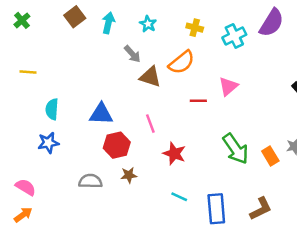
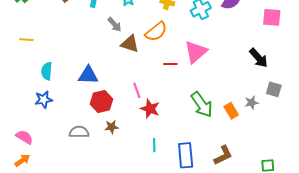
pink triangle: (228, 86) -> (196, 52), size x1.4
pink line: (150, 124) -> (137, 90), moved
cyan line: (179, 197) -> (154, 145), turned 64

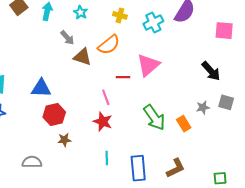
pink line: (137, 90) -> (106, 97), moved
gray star: (251, 103) -> (203, 107), moved
gray semicircle: (79, 132) -> (32, 162), moved

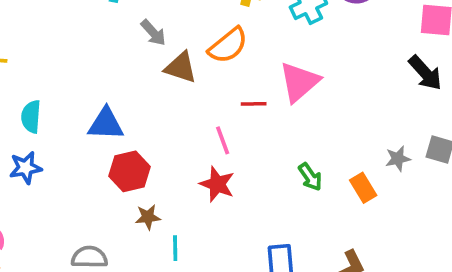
black arrow: (211, 71) -> (425, 73), moved
green arrow: (154, 118) -> (310, 177), size x0.6
cyan line: (107, 158) -> (175, 248), moved

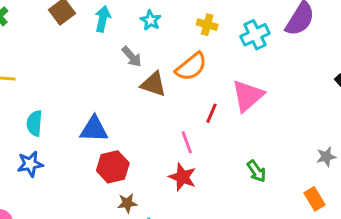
red line: (254, 104) -> (211, 113), turned -66
orange rectangle: (363, 188) -> (315, 199), moved

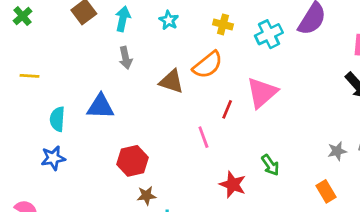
gray arrow: (132, 57) -> (126, 58), moved, turned 30
blue triangle: (94, 129) -> (100, 107), moved
red star: (182, 177) -> (233, 184), moved

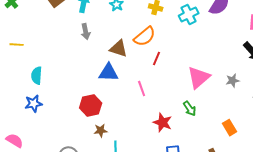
pink triangle: (262, 93) -> (199, 78), moved
blue triangle: (100, 107) -> (109, 73), moved
red line: (227, 109) -> (157, 59), moved
gray star: (337, 151) -> (233, 81), moved

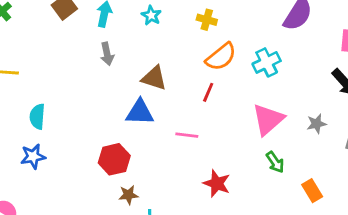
cyan cross: (189, 15) -> (267, 62), moved
orange semicircle: (145, 37) -> (221, 57), moved
pink line: (142, 89) -> (187, 135), turned -63
green arrow: (190, 109) -> (275, 162), moved

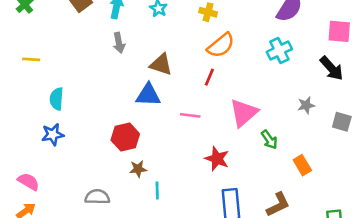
cyan cross: (267, 62) -> (279, 50), moved
pink triangle: (268, 119) -> (244, 113), moved

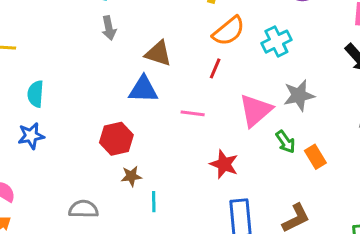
cyan cross: (279, 50) -> (276, 42), moved
gray star: (306, 105) -> (299, 95), moved, size x1.5
orange rectangle: (302, 165) -> (315, 157), moved

